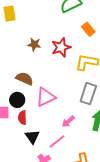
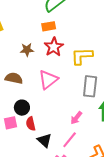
orange rectangle: (88, 29) -> (49, 26), moved, turned -48
brown semicircle: (25, 79) -> (14, 78), moved
pink triangle: (46, 97) -> (48, 80), moved

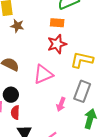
brown star: (27, 50) -> (17, 26), moved
pink arrow: (76, 118) -> (61, 104), moved, turned -32

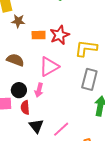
orange rectangle: (57, 23) -> (39, 35), moved
pink arrow: (61, 104) -> (39, 90), moved

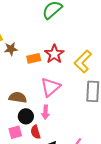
yellow L-shape: (86, 48) -> (83, 62), turned -40
brown semicircle: (15, 60) -> (18, 97), moved

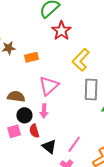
red star: (54, 54) -> (61, 31), moved

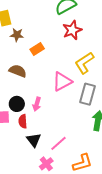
orange rectangle: (32, 57) -> (37, 49), turned -32
pink triangle: (49, 86) -> (62, 82), moved
brown semicircle: (16, 96) -> (18, 71), moved

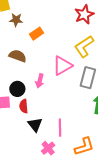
red star: (72, 30) -> (84, 14), moved
pink arrow: (37, 104) -> (40, 81), moved
pink line: (58, 143) -> (60, 128), turned -48

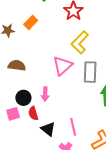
orange rectangle: (37, 34) -> (31, 22), moved
pink arrow: (40, 81) -> (45, 94), moved

